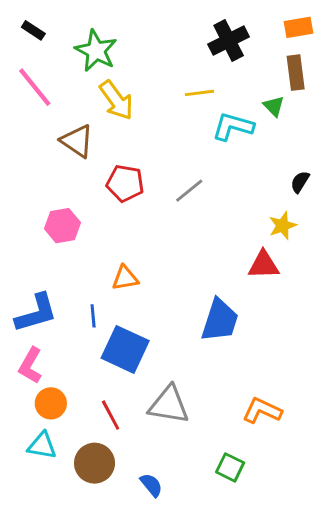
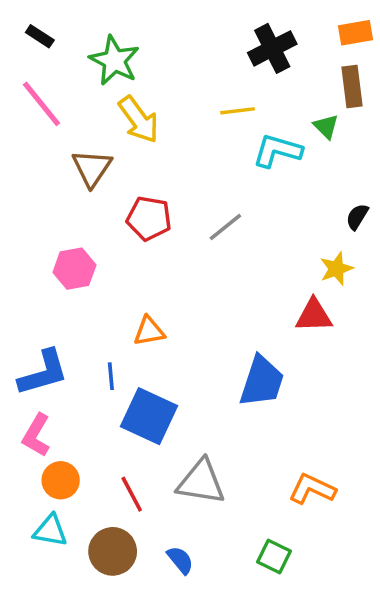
brown triangle: (77, 141) -> (92, 168), turned 30
blue semicircle: (151, 485) -> (180, 560), moved

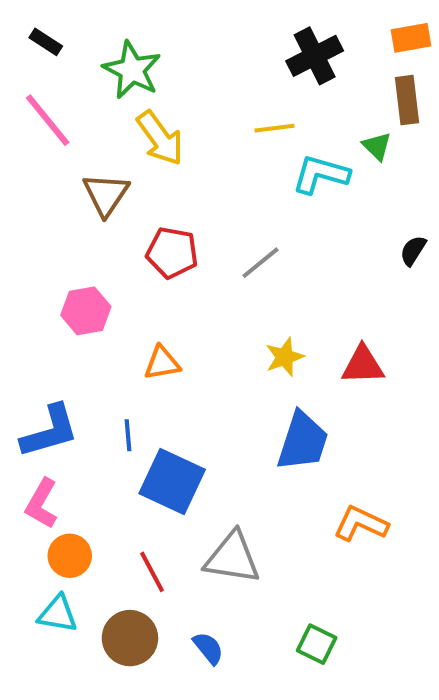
yellow star: (336, 269) -> (285, 357), moved
orange triangle: (149, 331) -> (162, 363), moved
orange L-shape: (312, 489) -> (361, 524), moved

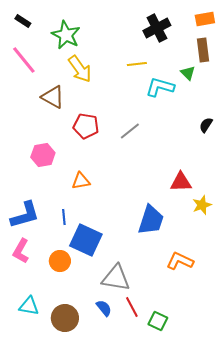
brown triangle: (106, 194) -> (53, 97), turned -35
yellow star: (285, 357) -> (202, 205), moved
orange circle: (70, 556) -> (60, 261), moved
red line: (152, 572) -> (132, 307), moved
blue semicircle: (208, 648) -> (104, 308), moved

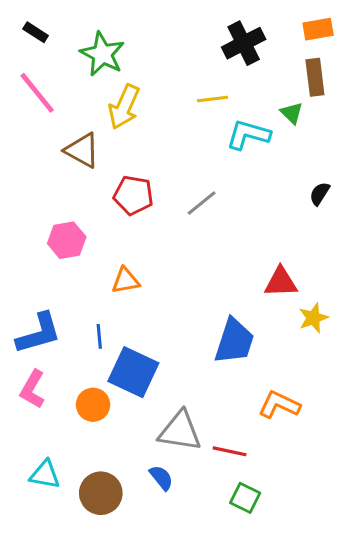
yellow arrow: (80, 69) -> (124, 107), turned 60
red line: (132, 307) -> (230, 451), moved, turned -50

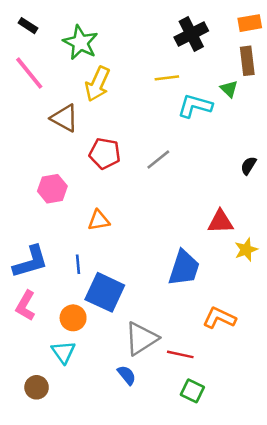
black semicircle: (320, 194) -> (248, 166), moved
gray triangle: (180, 431) -> (141, 339), turned -42
cyan triangle: (45, 475) -> (63, 352), moved, turned 45
brown circle: (101, 493) -> (37, 387), moved, size x0.7

